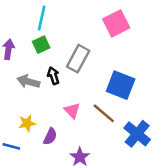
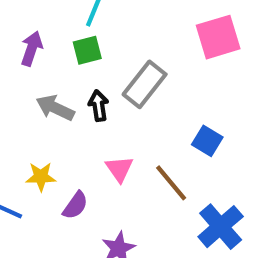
blue square: (121, 85) -> (207, 141), size x0.6

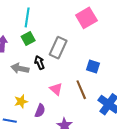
brown line: (171, 183) -> (81, 90), turned 30

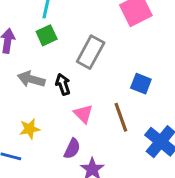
black arrow: (39, 63) -> (63, 84), moved
purple semicircle: (40, 111) -> (72, 149), moved

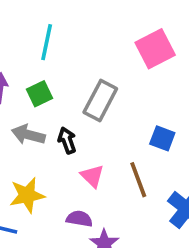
green square: (47, 35) -> (39, 94), moved
yellow star: (30, 129) -> (27, 195), size x1.4
purple semicircle: (72, 149) -> (79, 219), turned -105

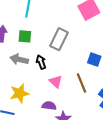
green square: (39, 94) -> (25, 36), turned 32

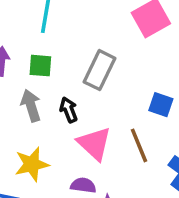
gray arrow: (19, 59) -> (31, 105), turned 60
pink triangle: (56, 82) -> (94, 143), size x1.5

